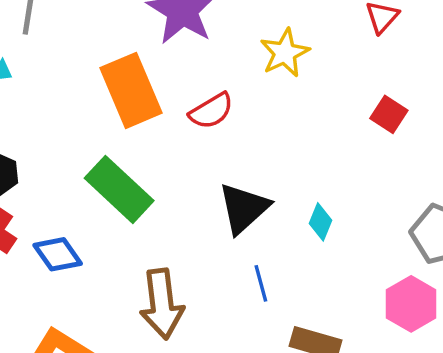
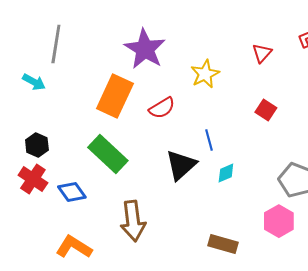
orange rectangle: (131, 90) -> (115, 96), turned 48
cyan diamond: (321, 222) -> (226, 173), turned 45
blue line: (261, 283) -> (209, 140), moved

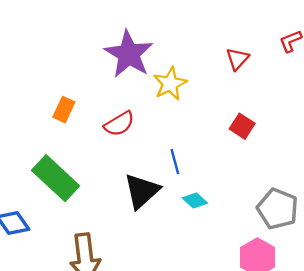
purple star: (145, 49) -> (129, 54), moved
orange rectangle: (115, 96) -> (64, 110), size x0.5
cyan diamond: (226, 173) -> (195, 201), turned 65

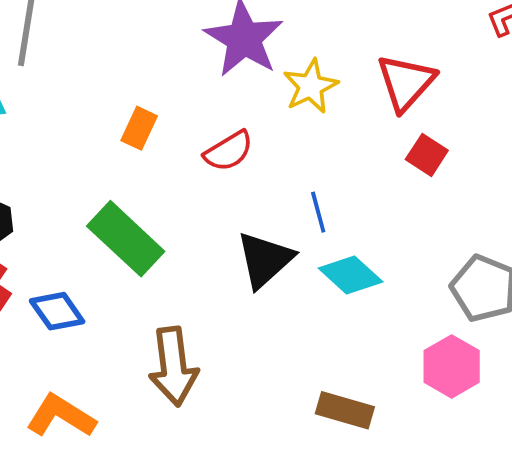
red triangle: (237, 59) -> (406, 82), moved, size x1.6
cyan diamond: (195, 201) -> (351, 275), size x1.5

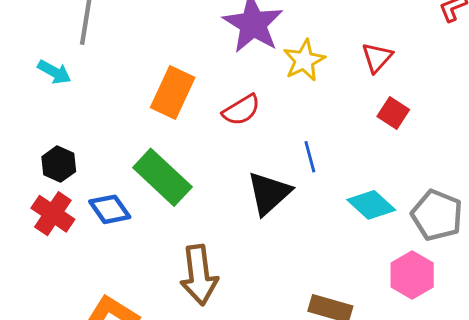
red triangle: (406, 82) -> (377, 57), size x0.7
orange rectangle: (139, 128) -> (173, 92), size x1.6
cyan diamond: (351, 275) -> (371, 205), moved
blue diamond: (57, 311) -> (110, 209), moved

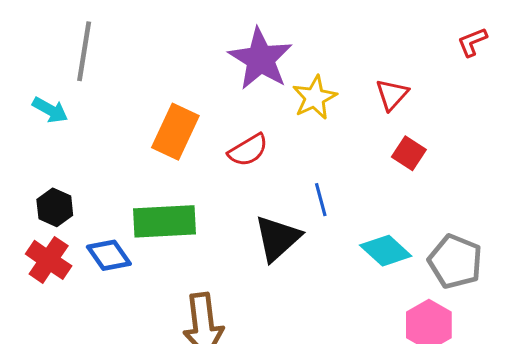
green rectangle: (162, 177) -> (165, 221), turned -46

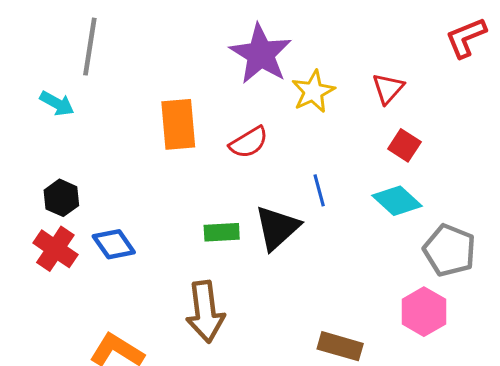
red L-shape: (472, 42) -> (466, 38), size x1.4
orange rectangle: (175, 132) -> (178, 124), turned -30
green rectangle: (165, 221) -> (222, 232), moved, size x0.6
cyan diamond: (386, 251) -> (397, 201), moved

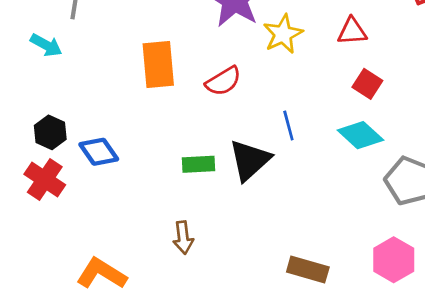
red triangle: (388, 88) -> (352, 31), turned 44
blue diamond: (114, 244) -> (99, 152), moved
brown arrow: (205, 312) -> (183, 238), size x0.6
pink hexagon: (424, 312) -> (394, 260), moved

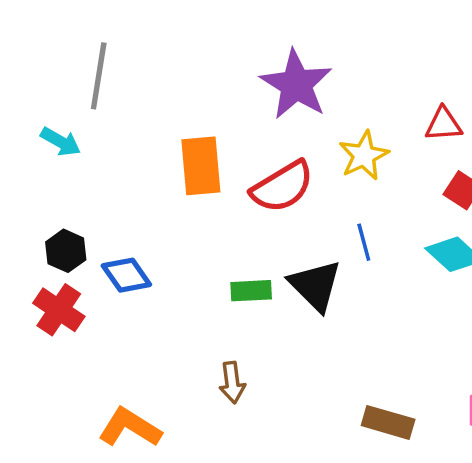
yellow star: (283, 34) -> (364, 156), moved
red semicircle: (223, 81) -> (282, 187), size x1.4
black triangle: (250, 160) -> (315, 285), turned -33

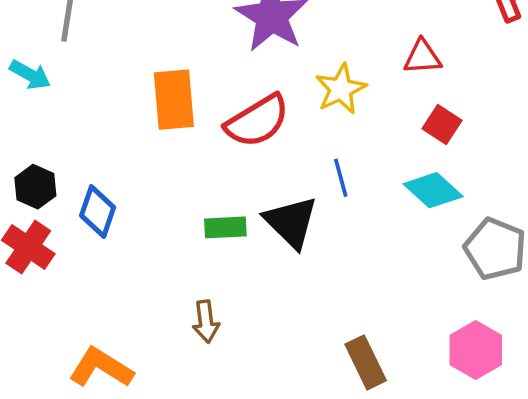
blue diamond: (126, 275) -> (98, 212), turned 54
brown rectangle: (388, 422) -> (366, 362), turned 48

